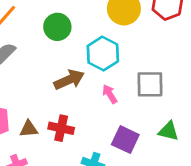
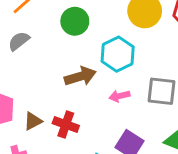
pink arrow: (110, 94) -> (119, 96), turned -78
brown triangle: (29, 129) -> (33, 121), turned -30

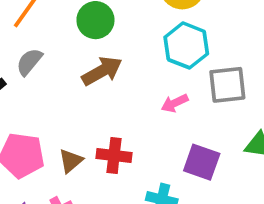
cyan hexagon: (118, 54) -> (186, 45), moved
brown arrow: (80, 76) -> (102, 71), moved

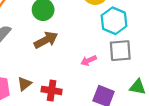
cyan hexagon: (186, 45) -> (114, 21), moved
brown triangle: (71, 161) -> (25, 84), moved

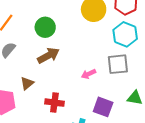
cyan hexagon: (114, 21) -> (125, 34), moved
brown triangle: (25, 84) -> (27, 83), moved

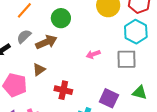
brown arrow: (48, 56) -> (46, 42), moved
pink arrow: (88, 74) -> (93, 54), moved

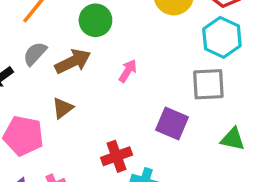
pink arrow: (93, 54) -> (128, 71), moved, turned 144
red cross: (63, 90) -> (117, 156), moved, turned -30
purple square: (109, 98) -> (172, 123), moved

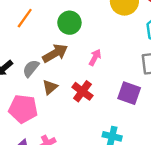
gray semicircle: (35, 54) -> (31, 68), moved
red cross: (117, 156) -> (82, 91), moved, turned -30

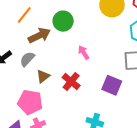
brown arrow: (55, 53) -> (39, 35), moved
pink arrow: (95, 57) -> (84, 53), turned -64
pink pentagon: (23, 109) -> (30, 102), moved

